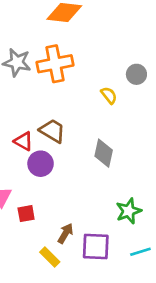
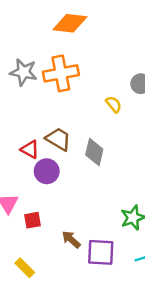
gray diamond: (104, 153) -> (94, 152), moved
brown arrow: (65, 233) -> (71, 239), turned -78
yellow rectangle: (50, 257) -> (25, 268), moved

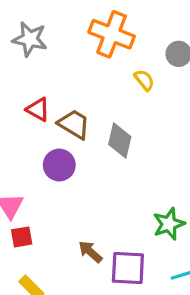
orange cross: (61, 73) -> (112, 34), moved, turned 32
red triangle: (30, 149) -> (38, 109), moved
red square: (33, 220) -> (22, 237), moved

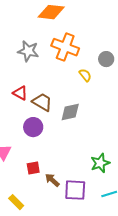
gray star: (30, 39) -> (28, 51), moved
gray diamond: (120, 141) -> (70, 112), turned 65
red square: (22, 237) -> (33, 168), moved

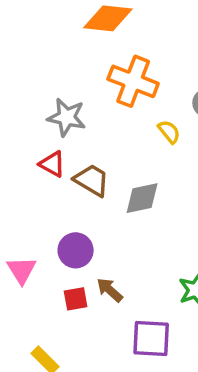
gray star: (28, 51) -> (67, 117), moved
purple circle: (33, 127) -> (76, 250), moved
brown arrow: (52, 180) -> (110, 290), moved

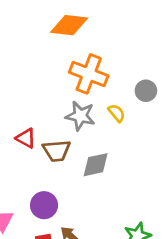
gray star: (67, 117) -> (80, 116), moved
brown trapezoid: (92, 180) -> (57, 151), turned 144

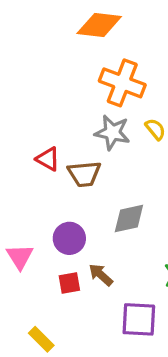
gray diamond: (96, 165) -> (129, 219), moved

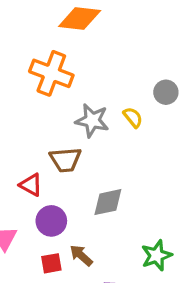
orange cross: (122, 83) -> (51, 73), moved
red triangle: (48, 159) -> (31, 185), moved

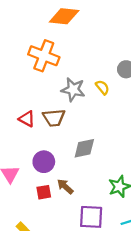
red triangle: (31, 185) -> (27, 119), moved

